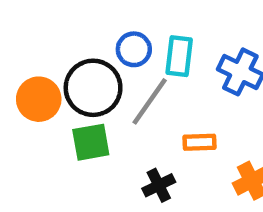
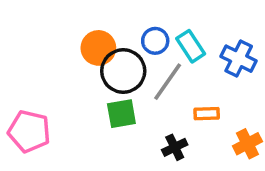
cyan rectangle: (179, 56) -> (191, 46), turned -40
orange circle: (39, 99) -> (98, 48), moved

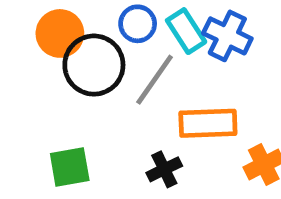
blue cross: (239, 59) -> (227, 36), moved
green square: (121, 114) -> (70, 167), moved
orange rectangle: (207, 114) -> (208, 123), size x1.6

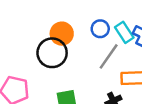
black circle: (94, 65) -> (52, 53), moved

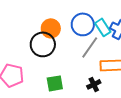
blue circle: (100, 29) -> (83, 24), size x1.5

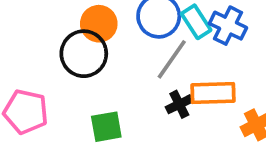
black cross: (94, 84) -> (179, 104), moved

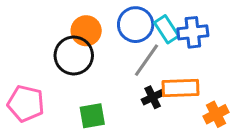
blue cross: (228, 26) -> (193, 32), turned -32

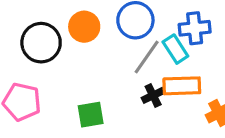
cyan rectangle: (167, 29) -> (175, 49), moved
black circle: (74, 56) -> (41, 43), moved

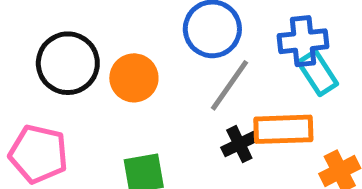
orange circle: (84, 27) -> (134, 78), moved
cyan rectangle: (175, 49) -> (318, 73), moved

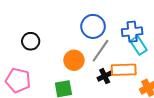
black circle: (68, 63) -> (31, 41), size x0.7
orange circle: (134, 78) -> (74, 60), moved

